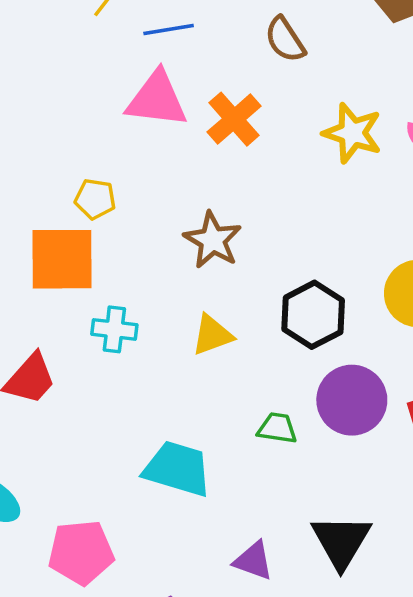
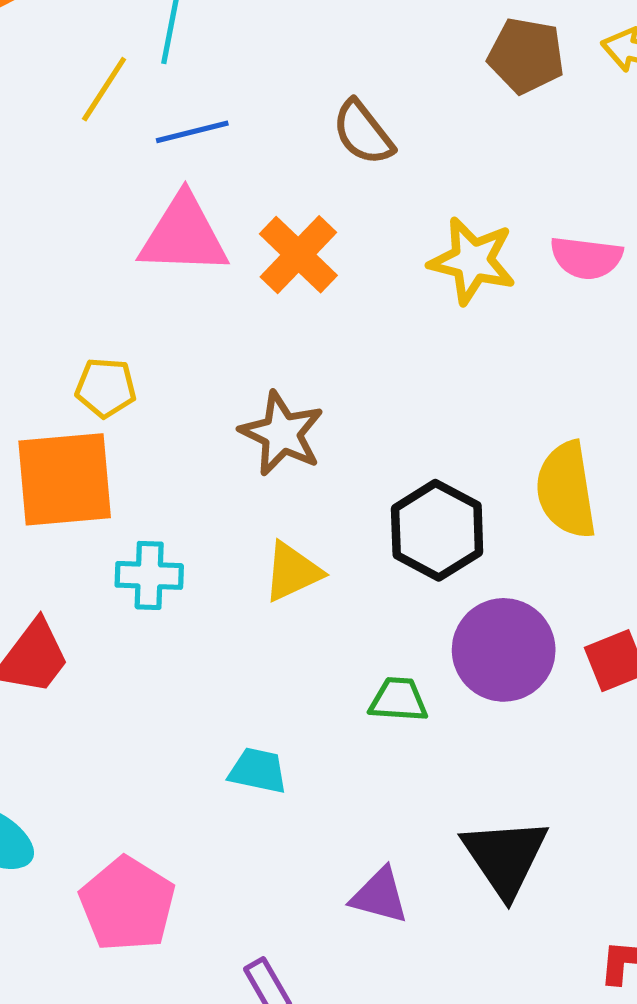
cyan trapezoid: (178, 469) -> (258, 771), size x0.6
pink pentagon: (81, 552) -> (127, 904), turned -30

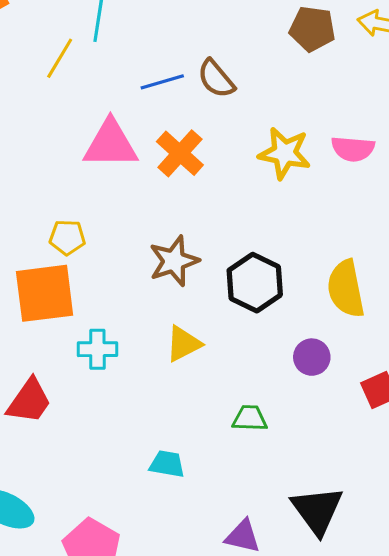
blue line: (192, 132) -> (162, 82), moved
brown star: (282, 433) -> (174, 261), turned 30
black hexagon: (437, 530) -> (255, 283), moved
purple circle: (504, 650) -> (312, 357), moved, size x0.6

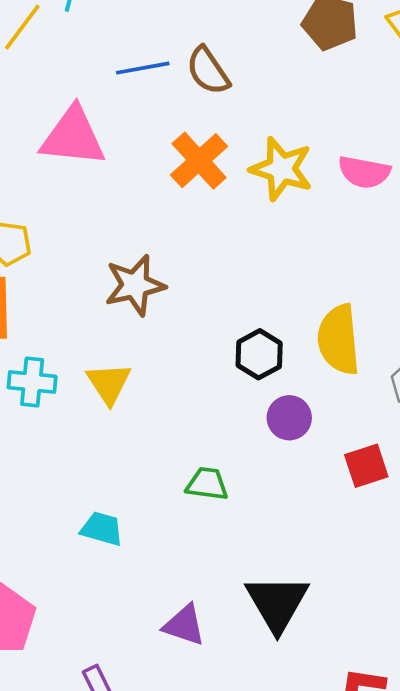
orange cross: (180, 153) -> (199, 161), moved
black hexagon: (255, 283) -> (259, 354), moved, size x0.7
yellow triangle: (183, 344) -> (109, 383), moved, turned -42

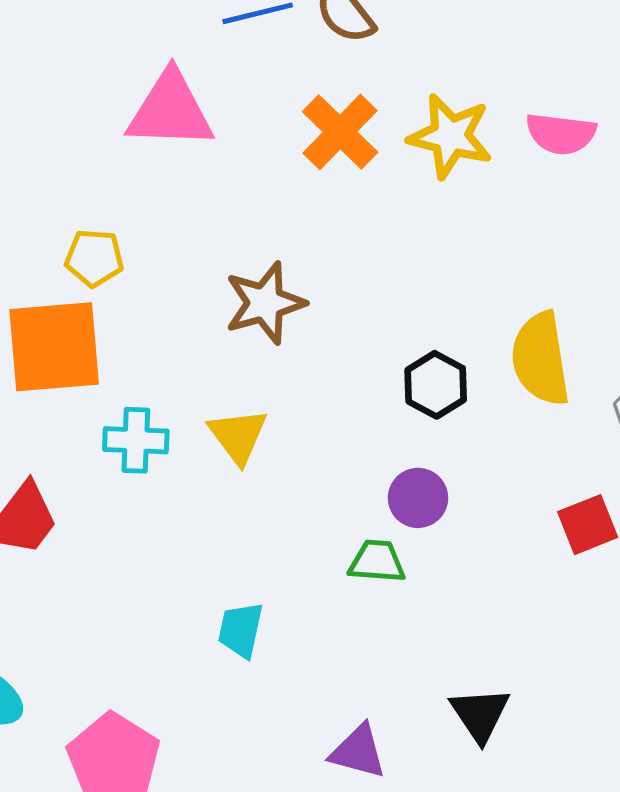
purple circle: (289, 418) -> (418, 498), moved
cyan trapezoid: (102, 529) -> (241, 630), turned -90
black triangle: (277, 603) -> (480, 714), size x0.7

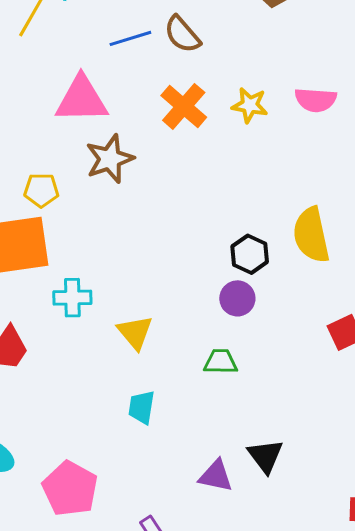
yellow star: (450, 136) -> (250, 105), size x0.7
brown star: (265, 303) -> (110, 159), moved
yellow triangle: (238, 436) -> (135, 332), moved
purple circle: (418, 498) -> (237, 298), moved
black triangle: (480, 714) -> (265, 456), moved

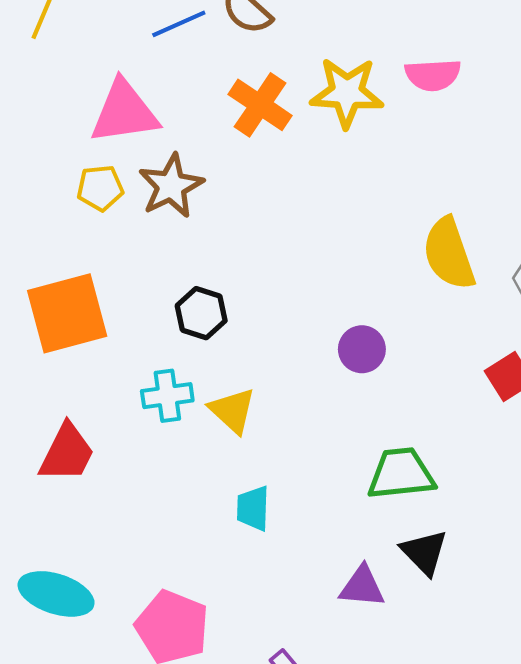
yellow star: (250, 105) -> (347, 93), size x1.5
yellow pentagon: (41, 190) -> (100, 188), moved
black hexagon: (250, 254) -> (201, 313), moved
cyan cross: (72, 298) -> (167, 396), moved
green trapezoid: (221, 362) -> (401, 474), moved, size x1.5

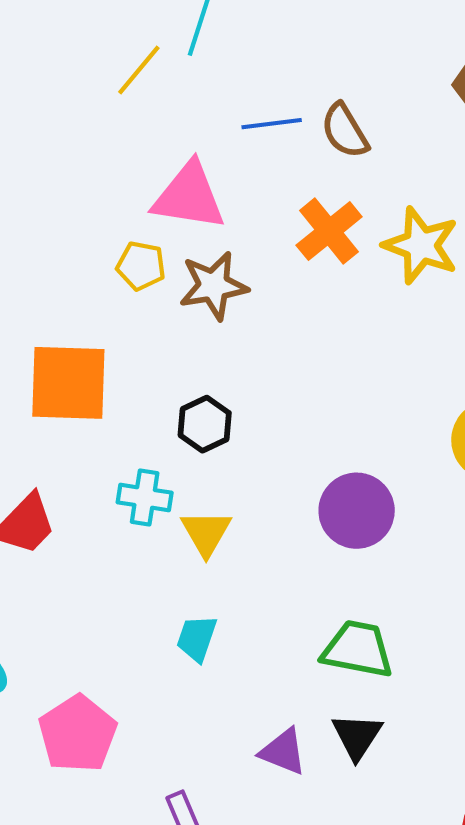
purple circle: (362, 349) -> (357, 511), size x1.5

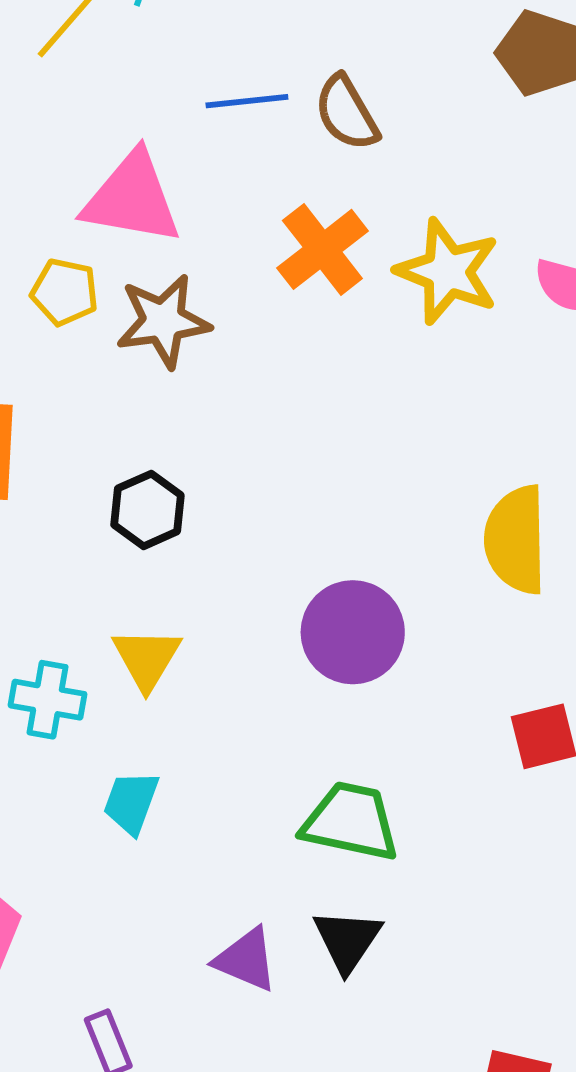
cyan cross: (145, 497) -> (47, 700), moved

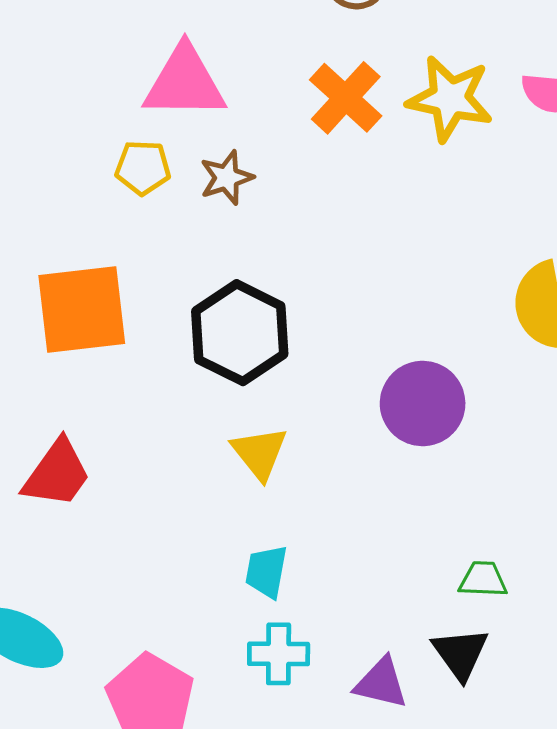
brown star: (163, 321) -> (227, 178), size x0.7
black hexagon: (147, 510) -> (240, 333), size x1.6
cyan cross: (47, 700) -> (279, 654), moved
green trapezoid: (351, 822) -> (483, 579), moved, size x0.6

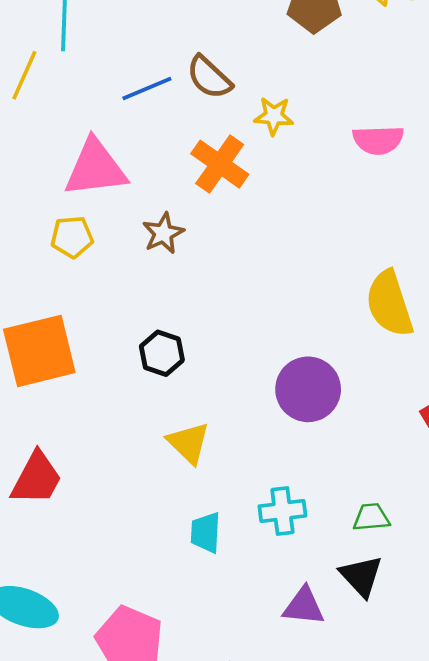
yellow star: (450, 99) -> (274, 116), moved, size x0.6
brown star: (227, 178) -> (163, 233), moved
black hexagon: (240, 333) -> (162, 353), size x0.6
cyan cross: (279, 654) -> (282, 511), moved

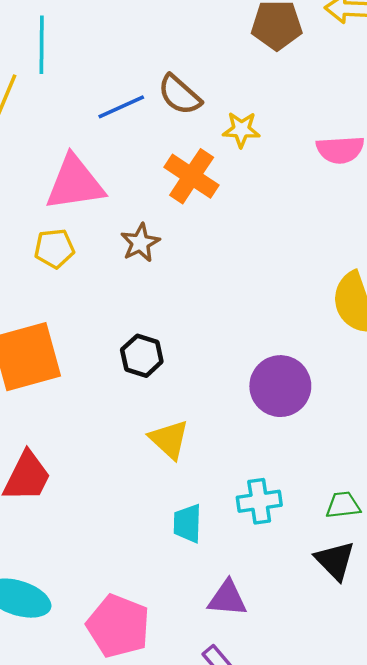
purple triangle: (304, 606) -> (227, 598), moved

